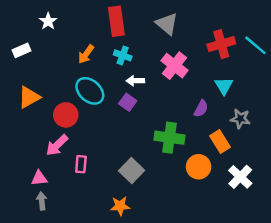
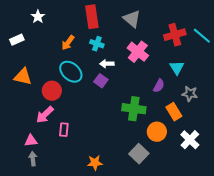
orange triangle: (29, 97) -> (23, 77), turned 42
gray square: (132, 171) -> (139, 154), moved

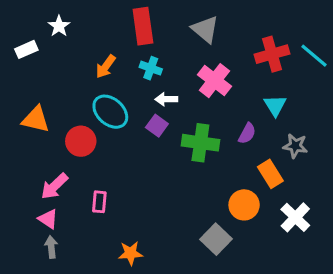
white rectangle: (17, 40) -> (26, 49), moved
green cross: (134, 109) -> (200, 143), moved
pink arrow: (45, 115) -> (54, 186), moved
pink triangle: (31, 141) -> (48, 219), turned 40
orange star: (95, 163) -> (131, 253), moved

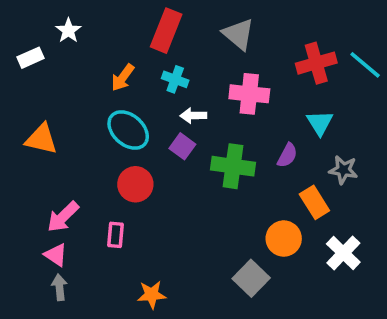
red rectangle: (143, 26) -> (166, 31), turned 30
pink cross: (214, 81) -> (249, 94), turned -32
red circle: (81, 141) -> (135, 184), moved

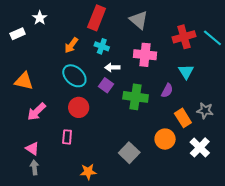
gray star: (343, 170) -> (205, 111), moved
pink arrow: (63, 217) -> (37, 112), moved
gray square: (251, 278) -> (129, 153), moved

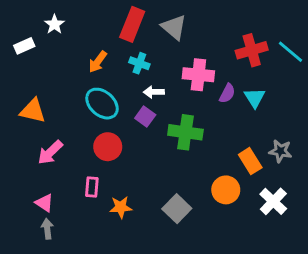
gray triangle: (139, 20) -> (174, 27), moved
purple semicircle: (167, 91) -> (227, 93), moved
orange star: (88, 172) -> (121, 207), moved

